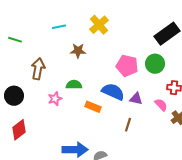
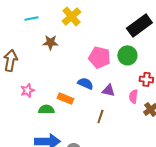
green semicircle: (74, 85) -> (46, 109), moved
blue semicircle: (113, 92) -> (85, 83), size x0.7
pink semicircle: (161, 105) -> (133, 96), turned -128

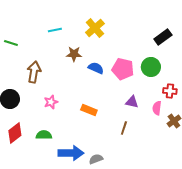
black rectangle: (139, 25) -> (163, 37), size x0.7
blue semicircle: (85, 83) -> (96, 68), moved
green semicircle: (46, 109) -> (44, 135), moved

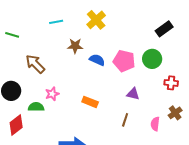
brown arrow: (34, 72) -> (35, 64), turned -55
pink semicircle: (157, 108) -> (155, 124), moved
green semicircle: (44, 135) -> (36, 107), moved

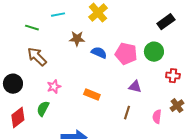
green line: (12, 35) -> (32, 28), moved
green semicircle: (36, 107) -> (43, 109), moved, turned -63

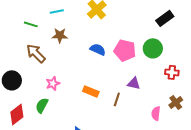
brown star: (77, 39) -> (60, 35), moved
brown line: (127, 113) -> (117, 99), moved

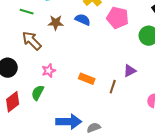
blue semicircle: (98, 49) -> (83, 20), moved
pink pentagon: (125, 50) -> (118, 18), moved
purple triangle: (134, 83) -> (130, 71), turned -40

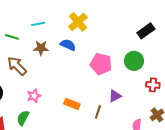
pink pentagon: (118, 18) -> (101, 64), moved

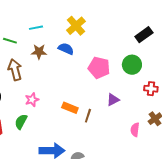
brown arrow: (17, 66) -> (15, 70), turned 30
brown line: (98, 112) -> (88, 116), moved

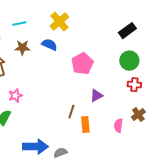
green circle: (132, 65) -> (129, 61), moved
pink pentagon: (99, 68) -> (82, 64), turned 30
orange rectangle: (70, 108) -> (85, 125), moved, turned 63

